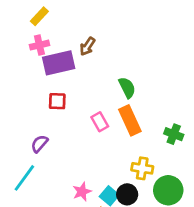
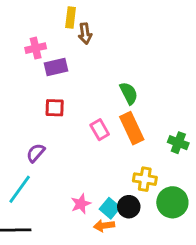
yellow rectangle: (39, 16) -> (71, 18), moved, turned -36
brown arrow: (87, 46) -> (85, 34), moved, turned -42
purple rectangle: (59, 63) -> (56, 67), size x0.7

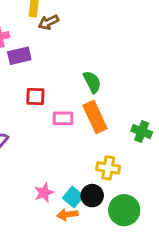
brown arrow: (85, 34) -> (48, 22), turned 72
red square: (55, 108) -> (35, 97), moved
pink rectangle: (100, 130) -> (63, 118), turned -60
green circle: (172, 202) -> (124, 210), moved

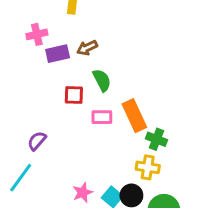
brown arrow: (48, 22) -> (87, 48), moved
green semicircle: (92, 82) -> (102, 80), moved
green cross: (142, 131) -> (157, 139), moved

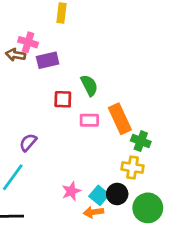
pink cross: (37, 34) -> (28, 42), turned 30
brown arrow: (87, 48) -> (16, 55), moved, turned 36

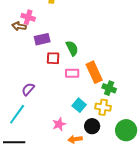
purple rectangle: (48, 60) -> (42, 39), moved
cyan square: (99, 195) -> (79, 105), moved
green circle: (148, 208) -> (126, 130), moved

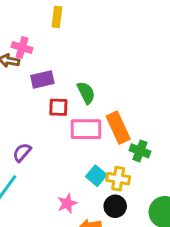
pink rectangle: (72, 73) -> (86, 129), size x1.5
yellow cross: (103, 107) -> (118, 179), moved

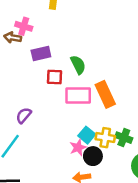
green cross: (140, 151) -> (124, 138), moved
pink star: (67, 203) -> (78, 147), moved
black circle: (115, 206) -> (93, 156), moved

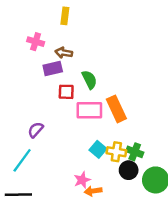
brown arrow: (13, 37) -> (64, 53), moved
pink star: (78, 147) -> (82, 180), moved
black circle: (93, 156) -> (129, 170), moved

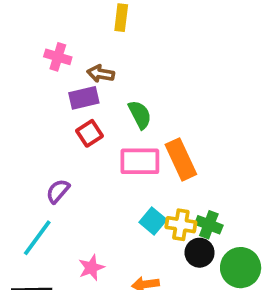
yellow rectangle: (65, 16) -> (121, 18), moved
red square: (66, 92) -> (90, 133), moved, turned -35
pink star: (82, 180) -> (91, 268), moved

